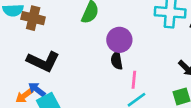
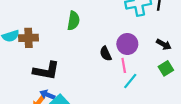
purple circle: (119, 40) -> (127, 44), moved

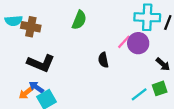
purple circle: (127, 44) -> (138, 43), moved
pink line: (124, 65) -> (124, 42), moved, turned 40
cyan line: (130, 81) -> (139, 94), moved

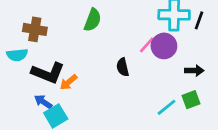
cyan semicircle: (14, 21) -> (17, 55), moved
black arrow: (163, 64) -> (194, 71), turned -40
orange arrow: (26, 93) -> (69, 82), moved

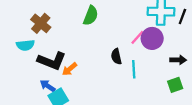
brown cross: (35, 29) -> (41, 23), turned 30
cyan line: (167, 107) -> (134, 69), moved, turned -54

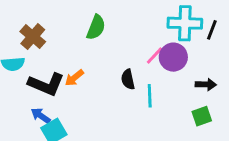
orange arrow: (70, 69) -> (74, 78), moved

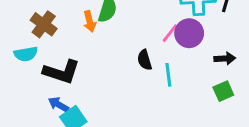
orange arrow: (74, 78) -> (90, 21), moved, turned -60

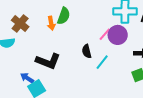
black L-shape: (61, 72) -> (48, 61), moved
cyan line: (168, 75) -> (102, 62), turned 42

